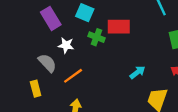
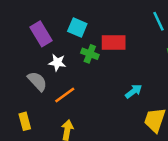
yellow rectangle: (36, 89) -> (25, 121), moved

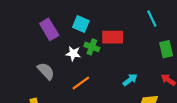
white star: (57, 63) -> (73, 54), moved
orange line: (65, 95) -> (81, 83), moved

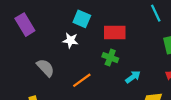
purple rectangle: (49, 29) -> (25, 25), moved
green cross: (92, 47) -> (110, 58), moved
white star: (73, 54) -> (70, 40), moved

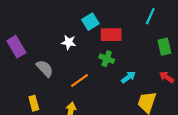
cyan line: (156, 13) -> (150, 16), turned 49
cyan square: (82, 19) -> (90, 22), moved, turned 35
purple rectangle: (25, 25) -> (16, 47), moved

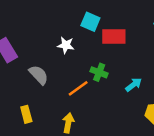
cyan square: (90, 22) -> (90, 22), turned -35
green cross: (107, 59) -> (99, 72), moved

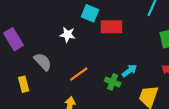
green cross: (99, 72) -> (113, 82), moved
yellow rectangle: (26, 114) -> (24, 84), moved

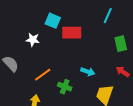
cyan arrow: (129, 71) -> (88, 72), turned 56
green cross: (113, 82) -> (65, 87), moved

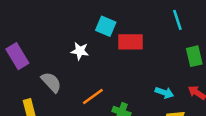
cyan line: (108, 16) -> (177, 20), turned -42
cyan arrow: (88, 72) -> (164, 93), moved

